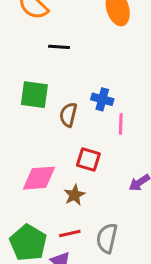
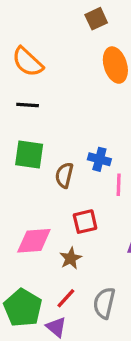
black line: (59, 47) -> (28, 105), moved
red square: (88, 159) -> (85, 222), turned -30
red line: (70, 234) -> (66, 298), turned -35

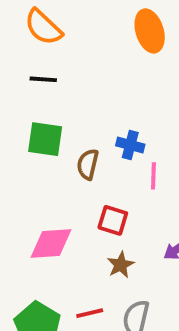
red square: (85, 222) -> (113, 220), turned 30
brown star: (71, 258) -> (121, 265), moved
red line: (66, 298) -> (90, 313), turned 35

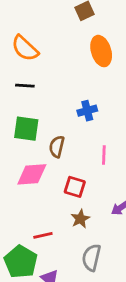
blue cross: (130, 145) -> (87, 111), moved, turned -30
pink diamond: (51, 244) -> (32, 174), moved
red line: (90, 313) -> (43, 235), moved

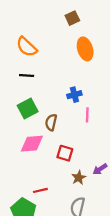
green square: (26, 129) -> (28, 108), turned -36
pink line: (104, 155) -> (87, 115), moved
brown star: (80, 219) -> (79, 178), moved

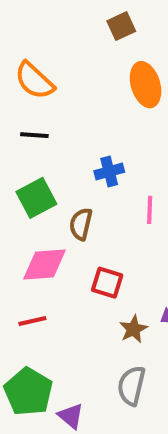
blue cross: (74, 95) -> (109, 172), moved
red line: (40, 190) -> (32, 321), moved

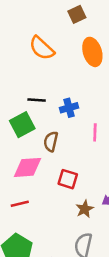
orange semicircle: (34, 81) -> (42, 48), moved
black line: (34, 135) -> (37, 100), moved

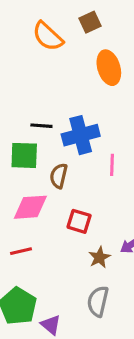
orange semicircle: (42, 48) -> (48, 36), moved
blue cross: (69, 108) -> (81, 135), size x1.6
green square: (22, 125) -> (24, 155), turned 30

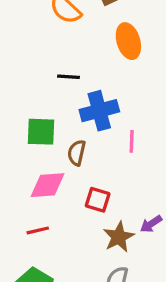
black line: (41, 126) -> (69, 77), moved
brown star: (99, 257) -> (119, 237), size x1.4

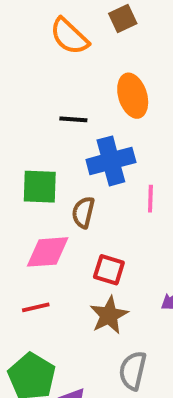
orange ellipse: (128, 41) -> (133, 96), moved
brown star: (119, 237) -> (109, 315), moved

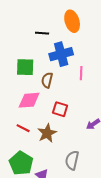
red line: (36, 307) -> (23, 128), turned 40
brown star: (109, 315) -> (47, 133), moved

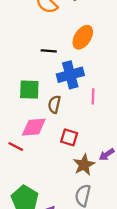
orange ellipse: (72, 21) -> (83, 37), turned 50
red line: (23, 128) -> (16, 146), moved
brown star: (47, 133) -> (84, 165), moved

